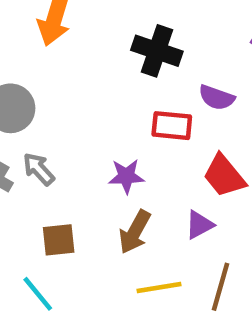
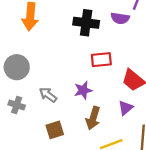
purple semicircle: (217, 98) -> (120, 18), moved
gray arrow: (39, 169) -> (48, 95), moved

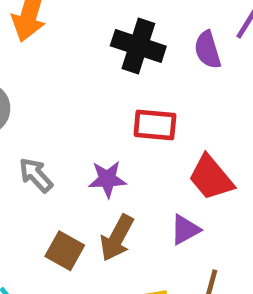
purple semicircle: (120, 18) -> (208, 50), turned 54
brown square: (55, 130) -> (65, 251), moved, turned 36

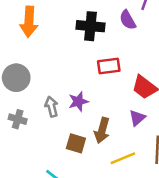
gray arrow: (36, 175) -> (52, 107), turned 42
purple star: (107, 179) -> (78, 101), moved

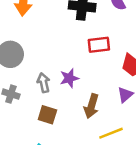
brown square: (76, 143) -> (47, 115), moved

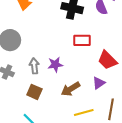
brown arrow: (91, 106) -> (71, 89), turned 36

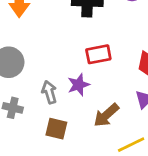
red rectangle: (82, 40) -> (98, 54), moved

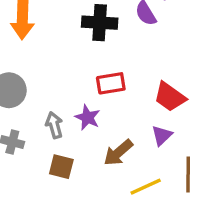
purple star: (79, 85) -> (88, 117), turned -30

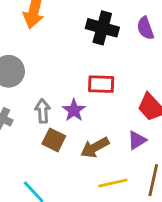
brown square: (61, 167) -> (54, 140), moved

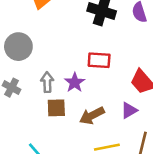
brown square: (54, 140) -> (56, 108), turned -30

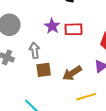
purple star: (75, 82) -> (52, 26), moved

